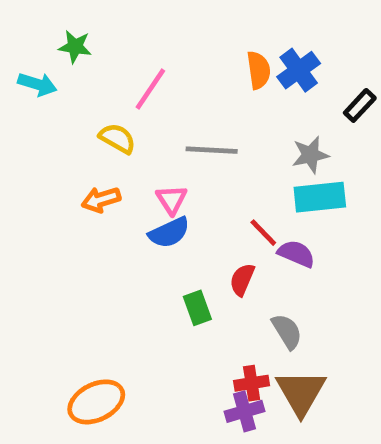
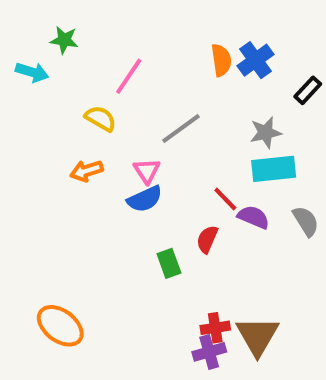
gray line: (212, 150) -> (181, 129), turned -39
gray semicircle: (287, 331) -> (306, 221), moved
orange ellipse: (96, 402) -> (60, 326), moved, turned 63

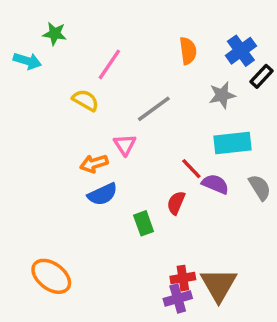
blue cross: (255, 60) -> (241, 51), moved
gray star: (266, 133) -> (222, 95), moved
orange arrow: (86, 171) -> (94, 164), moved
blue semicircle: (145, 199) -> (103, 194), moved

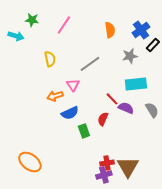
pink line: (109, 64) -> (64, 25), moved
yellow semicircle: (85, 100) -> (50, 59), turned 49
blue semicircle: (103, 194) -> (70, 113), moved

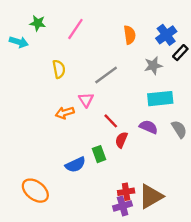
red line: (112, 99) -> (111, 121), moved
blue semicircle: (70, 113) -> (75, 165), moved
brown triangle: (128, 167) -> (151, 196), turned 30

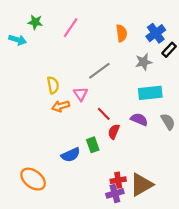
yellow semicircle: (59, 69) -> (53, 85), moved

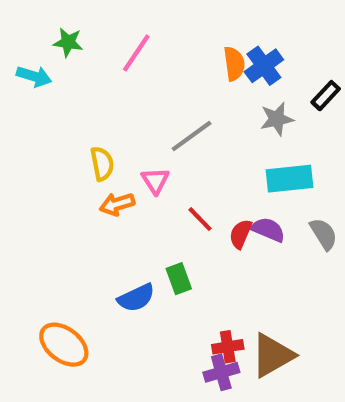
blue cross: (156, 33) -> (264, 66), moved
red semicircle: (114, 132) -> (241, 234), moved

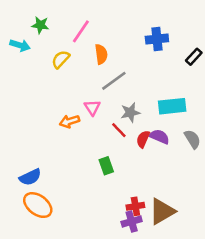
orange semicircle: (234, 64) -> (101, 54), moved
blue cross: (264, 66) -> (157, 39), turned 30
gray star: (277, 119) -> (130, 112), moved
yellow semicircle: (102, 164) -> (61, 59), moved, turned -126
blue semicircle: (136, 298) -> (30, 177), moved

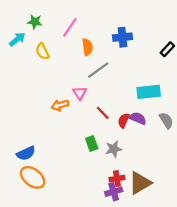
blue cross: (157, 39) -> (122, 37), moved
cyan arrow: (20, 45) -> (17, 39), turned -56
yellow semicircle: (61, 59) -> (42, 51), moved, turned -70
gray star: (130, 112) -> (114, 149), moved

